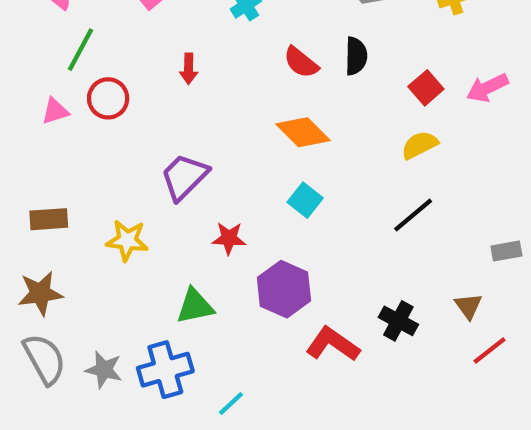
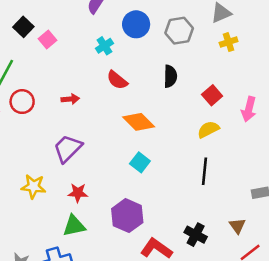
red semicircle: (301, 62) -> (117, 80), moved
red arrow: (189, 69) -> (70, 99), moved, turned -96
pink arrow: (487, 88) -> (249, 109), moved, turned -50
black line: (413, 215) -> (204, 171), turned -44
red star: (229, 238) -> (78, 193), moved

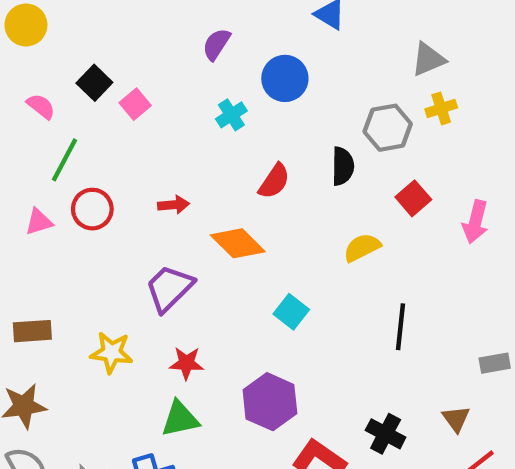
gray hexagon: (179, 31) -> (388, 128), moved
red semicircle: (117, 80) -> (274, 181), moved, turned -95
orange diamond: (139, 122) -> (238, 243), moved
yellow semicircle: (208, 129) -> (362, 248), moved

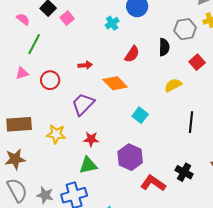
red circle: (92, 209) -> (50, 80), moved
brown rectangle: (32, 331) -> (19, 124), size x1.4

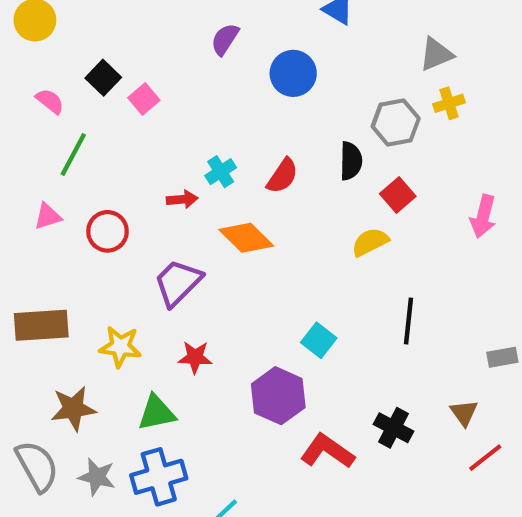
cyan cross: (112, 23) -> (221, 172), moved
red square: (197, 62) -> (398, 195), moved
cyan square: (140, 115) -> (319, 340), moved
brown star: (15, 159) -> (73, 409), moved
green triangle: (88, 165) -> (157, 413), moved

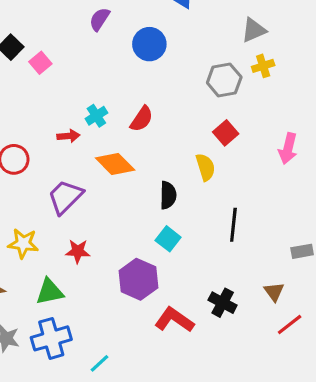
black semicircle: (351, 161) -> (168, 195), moved
yellow semicircle: (370, 242) -> (205, 167), turned 100

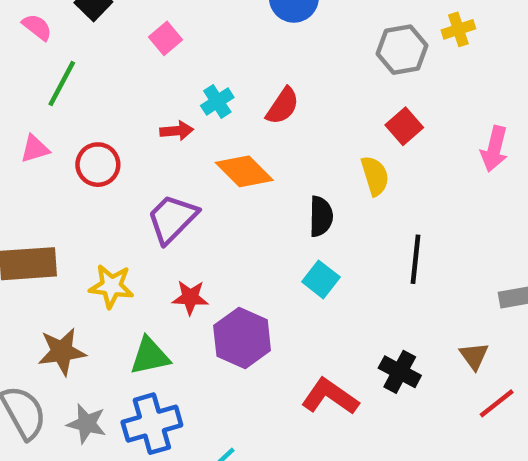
pink square: (40, 63) -> (165, 38), moved
purple hexagon: (138, 279) -> (242, 338), moved

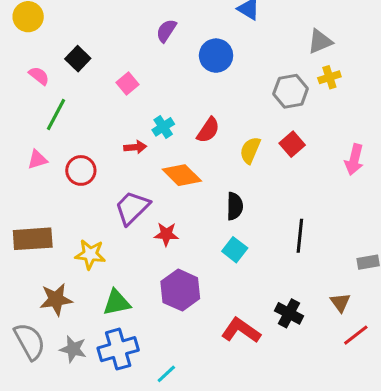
yellow semicircle: (375, 176) -> (250, 150), moved, turned -140
red star: (190, 297) -> (166, 234), moved

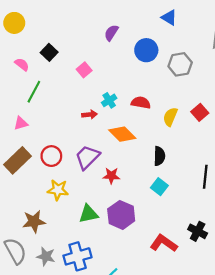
gray hexagon: (291, 91) -> (180, 64), moved
red semicircle: (208, 130) -> (141, 103), turned -114
red circle: (81, 170) -> (51, 156), moved
brown rectangle: (33, 239) -> (18, 160), moved, turned -40
green triangle: (117, 302) -> (88, 214), moved

